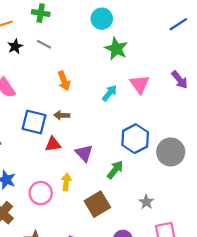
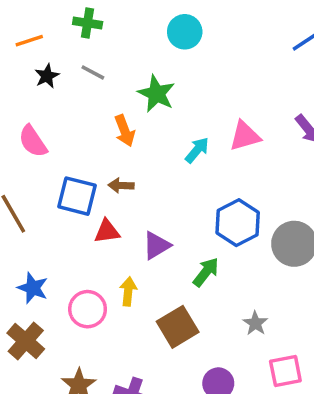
green star: (116, 49) -> (156, 94), moved
pink triangle: (140, 84) -> (245, 136), turned 50
purple triangle: (84, 153) -> (156, 246), turned 42

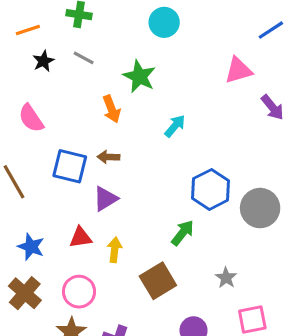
pink triangle: (245, 136) -> (238, 70), moved
red triangle: (107, 231) -> (81, 237), moved
purple triangle: (156, 246) -> (105, 199), moved
pink circle: (88, 309) -> (79, 292), moved

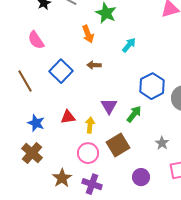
brown arrow: (108, 157) -> (94, 65), moved
blue square: (70, 166) -> (61, 71), turned 30
purple triangle: (105, 199) -> (109, 106), moved, turned -30
pink circle: (79, 292) -> (88, 153), moved

